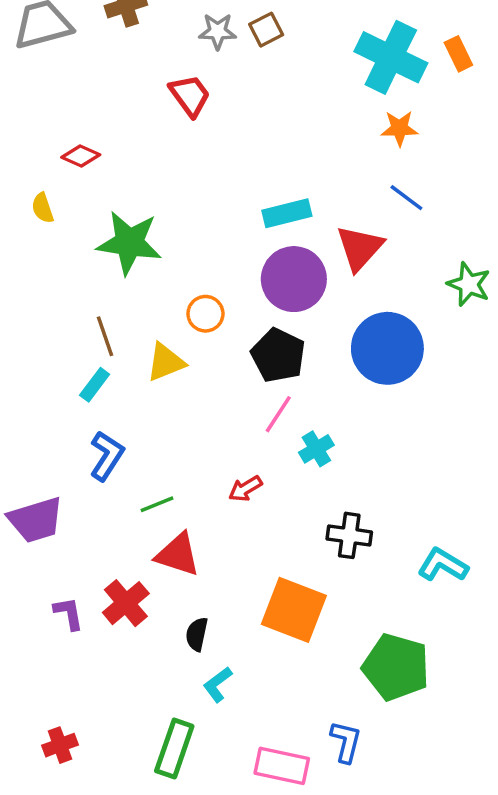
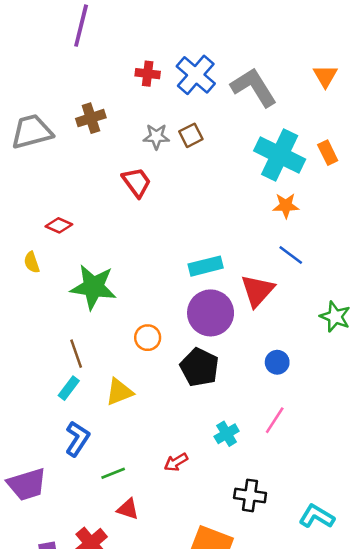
blue circle: (387, 348) -> (277, 362), size x0.5
yellow triangle: (166, 362) -> (119, 392), moved
pink line: (278, 414) -> (275, 420), moved
red triangle: (178, 555) -> (128, 509), size x0.7

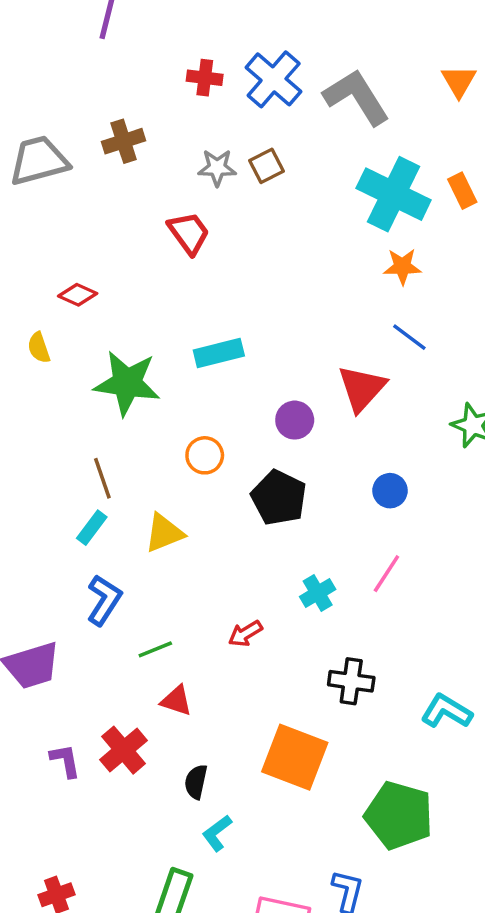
cyan rectangle: (206, 266) -> (219, 353), moved
purple circle: (211, 313) -> (295, 420), size x0.6

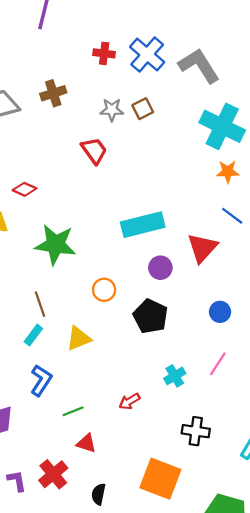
cyan rectangle: (219, 353) -> (143, 225), moved, size x1.4

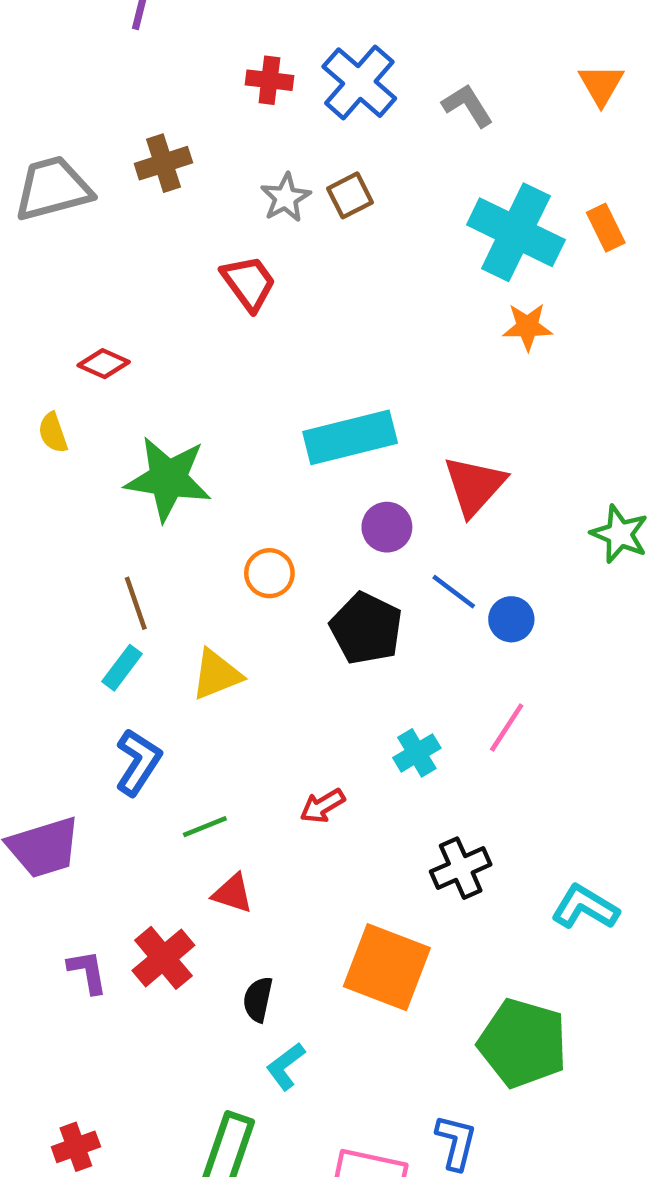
gray L-shape: (199, 66) -> (468, 106), size x0.6
gray star: (112, 110) -> (286, 198), turned -30
blue line: (232, 216) -> (454, 592), moved
black cross: (196, 431) -> (461, 868), turned -32

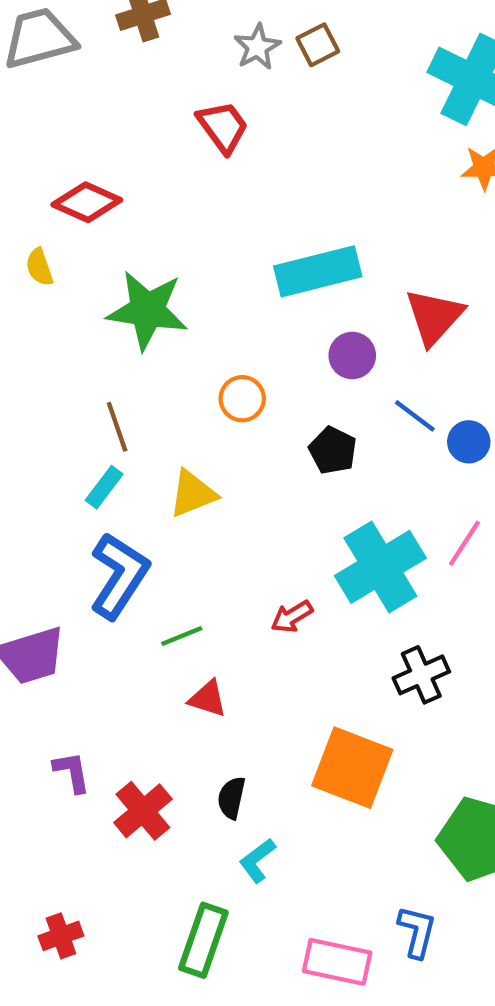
red diamond: (104, 364) -> (87, 202), size x1.4
black pentagon: (366, 628) -> (333, 450), size x0.7
cyan cross: (417, 753) -> (380, 567), size x2.0
blue L-shape: (138, 762) -> (119, 576), size x1.4
red cross: (163, 958) -> (143, 811), moved

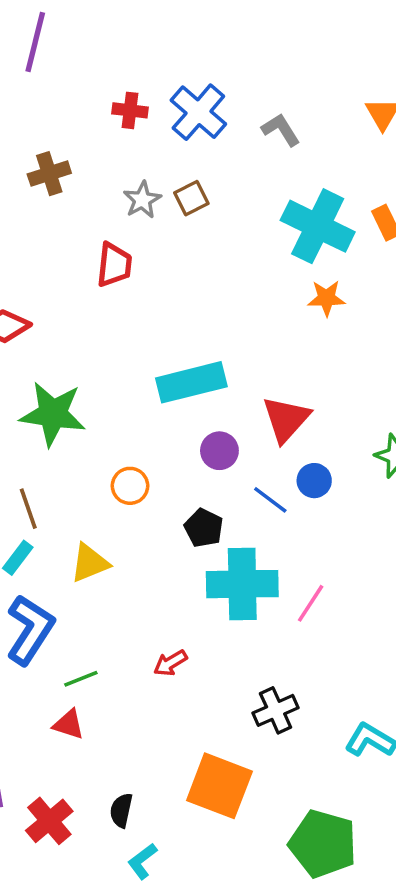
red trapezoid: (223, 127) -> (114, 265), turned 42
blue circle: (469, 442) -> (314, 481), moved
cyan cross: (380, 567) -> (242, 584), moved, turned 30
red triangle: (208, 699) -> (69, 724), moved

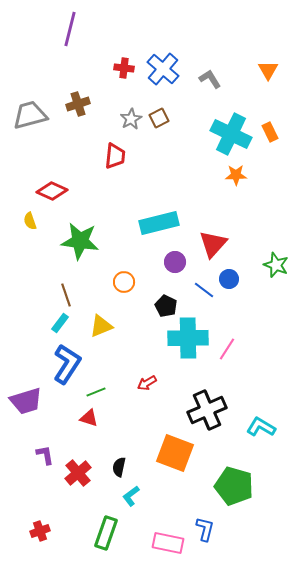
black cross: (276, 710) -> (207, 410), size x1.5

